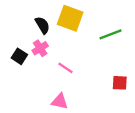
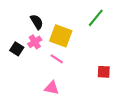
yellow square: (70, 18) -> (61, 36), moved
green line: (110, 34) -> (96, 18), moved, turned -30

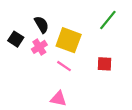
black square: (17, 49) -> (16, 39), moved
red square: (104, 72) -> (104, 64), moved

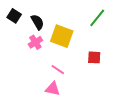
black square: (16, 39) -> (14, 16), moved
pink line: (64, 66) -> (58, 70), moved

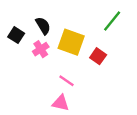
black square: (14, 16) -> (16, 35), moved
red square: (94, 57) -> (98, 56), moved, turned 32

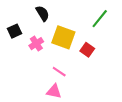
black semicircle: (43, 26) -> (43, 13), moved
black square: (16, 35) -> (14, 31), turned 32

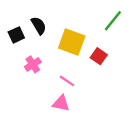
black semicircle: (43, 13) -> (39, 26), moved
pink cross: (36, 44) -> (33, 64), moved

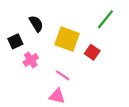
black square: (16, 35) -> (15, 41), moved

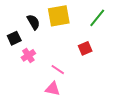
yellow square: (67, 39) -> (59, 16), moved, turned -30
red square: (92, 52) -> (85, 48), turned 32

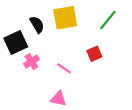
black square: (14, 38) -> (16, 42), size x1.5
pink line: (58, 70) -> (64, 68), moved

